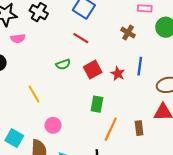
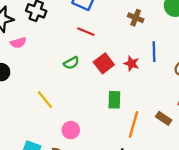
brown rectangle: (139, 128) -> (164, 118), turned -40

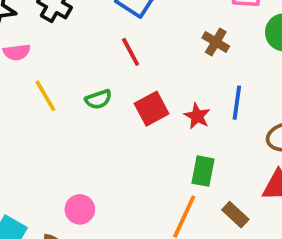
red line: (86, 32) -> (131, 52), turned 30
yellow line: (45, 100) -> (45, 96), moved
green rectangle: (114, 100) -> (203, 171), moved

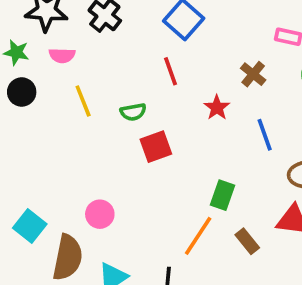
blue line: (237, 103) -> (265, 135), turned -36
red square: (152, 109) -> (156, 147), moved
red star: (197, 116) -> (217, 108), moved

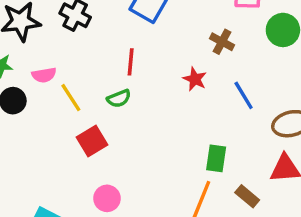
pink semicircle: (62, 55) -> (44, 75), moved
red line: (171, 71) -> (131, 62), moved, turned 36
red square: (156, 147) -> (92, 141), moved

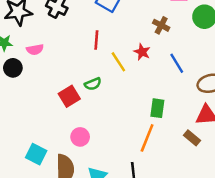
yellow line: (71, 98) -> (118, 62), moved
green semicircle: (119, 98) -> (93, 84), moved
brown rectangle: (247, 196) -> (192, 138), moved

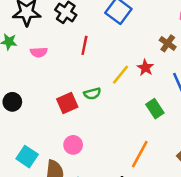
red line: (96, 40) -> (84, 45), moved
yellow line: (118, 62) -> (120, 75), turned 65
black circle: (13, 68) -> (12, 102), moved
green rectangle: (157, 108) -> (155, 109), moved, turned -48

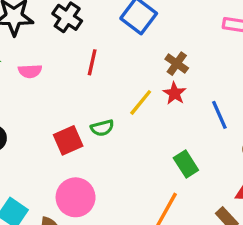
brown cross: (168, 43) -> (177, 64), moved
green rectangle: (155, 109) -> (186, 164), moved
pink circle: (73, 145) -> (76, 197), size x1.5

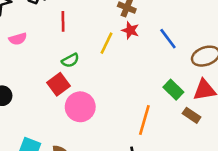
green semicircle: (102, 128) -> (70, 60), moved
green rectangle: (186, 164) -> (173, 90), moved
pink circle: (76, 197) -> (80, 107), moved

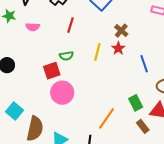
yellow line: (106, 43) -> (97, 52), turned -30

